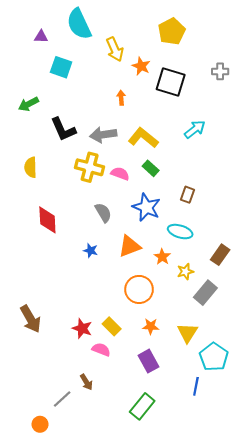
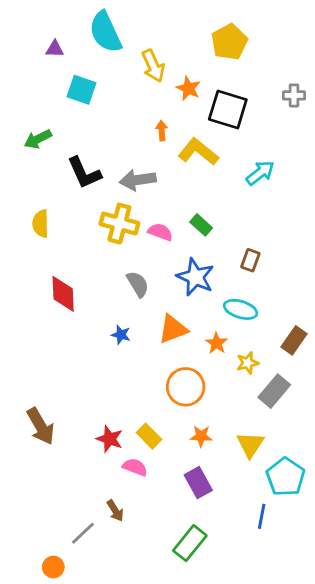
yellow L-shape: (143, 138) -> (198, 152), moved

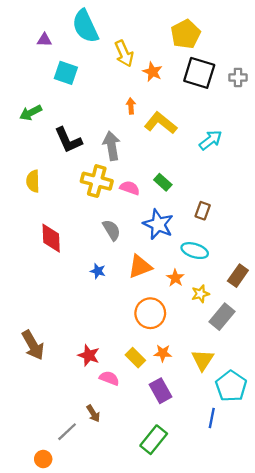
black square: (228, 110) -> (199, 73), moved
gray arrow: (138, 180) -> (112, 146), turned 88
yellow rectangle: (149, 436) -> (135, 358), moved

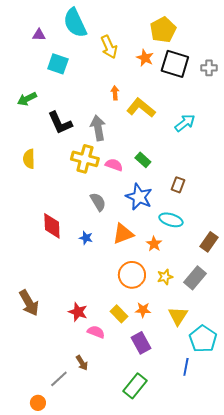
orange star: (153, 72) -> (145, 58), moved
red diamond: (51, 238) -> (52, 226), moved
yellow star: (200, 294) -> (165, 277), moved

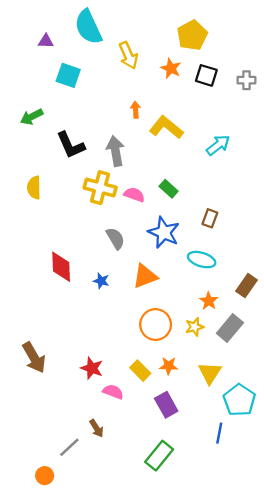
black square: (175, 64) -> (206, 75), size x0.7
orange star: (154, 244) -> (209, 301), moved

